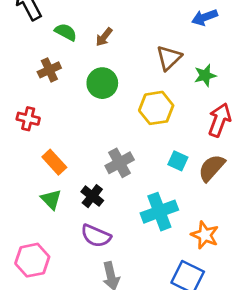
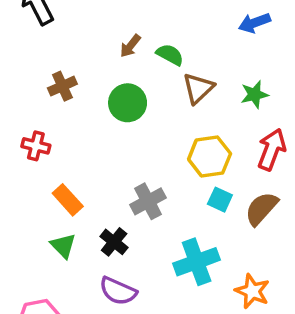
green semicircle: (66, 32) -> (170, 55), moved
brown triangle: (169, 58) -> (198, 88), moved
yellow hexagon: (156, 108) -> (210, 157), moved

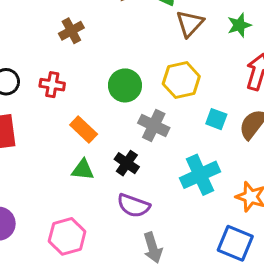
green circle: (128, 103) -> (125, 85), moved
yellow hexagon: (210, 157) -> (181, 80), moved
gray cross: (148, 201) -> (154, 125), turned -32
green triangle: (63, 246) -> (83, 170), turned -35

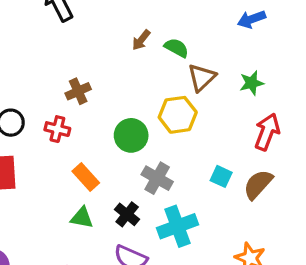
brown cross: (71, 31) -> (78, 91), moved
yellow hexagon: (181, 80) -> (178, 115), moved
cyan cross: (200, 175) -> (178, 226), moved

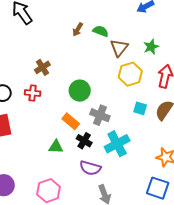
yellow hexagon: (178, 115) -> (130, 74), moved
orange rectangle: (86, 177) -> (71, 121), moved

